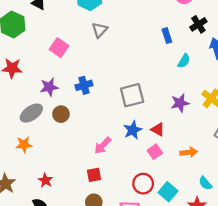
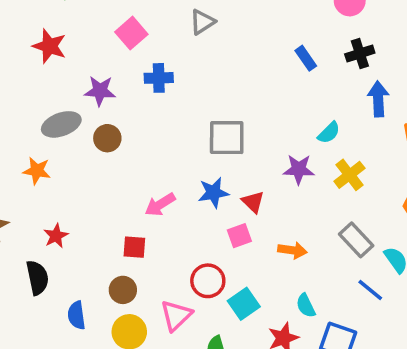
blue rectangle: (167, 36) -> (306, 58), turned -32
cyan semicircle: (184, 61) -> (329, 133), moved
blue cross: (84, 85) -> (159, 78), moved

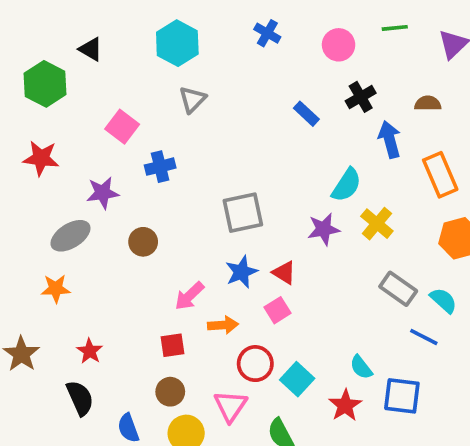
cyan semicircle: (329, 133) -> (346, 185), size x1.4
brown circle: (107, 138) -> (143, 242), moved
orange arrow: (292, 250) -> (223, 325), moved

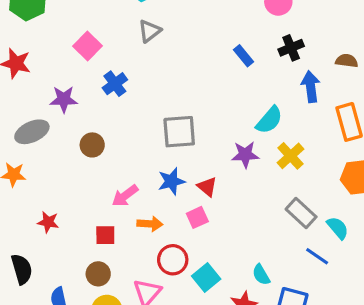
blue cross: (160, 167) -> (115, 84), turned -30
red star: (90, 351) -> (48, 222), moved, turned -30

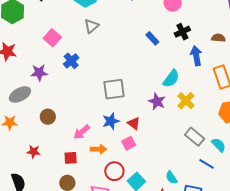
brown circle: (92, 145) -> (48, 117), moved
purple star: (245, 155) -> (157, 101), turned 30

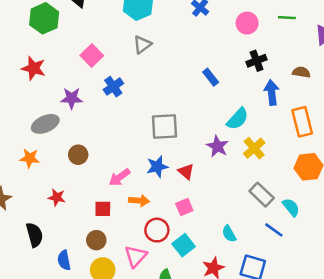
blue rectangle: (152, 38) -> (211, 77), moved
pink square: (129, 143) -> (184, 207), moved
cyan semicircle: (171, 178) -> (229, 234), moved

